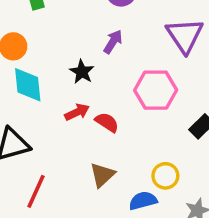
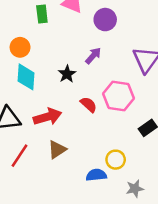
red arrow: (77, 112) -> (48, 117), moved, size x1.5
red semicircle: (107, 122) -> (89, 105), moved
brown triangle: (102, 175) -> (57, 150), moved

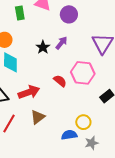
black star: (67, 74) -> (43, 47), moved
gray star: (135, 189) -> (92, 143), moved

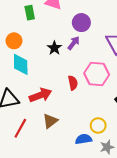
purple circle: (69, 14) -> (81, 23), moved
red semicircle: (60, 81) -> (73, 83), turned 40

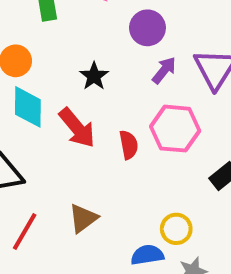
purple arrow: (74, 43) -> (164, 70), moved
red arrow: (41, 95) -> (77, 128), moved, turned 70

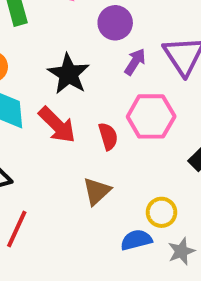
black star: (94, 76) -> (69, 74), size x1.5
brown triangle: (83, 218) -> (97, 191), moved

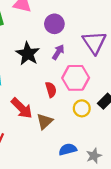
purple arrow: (135, 62) -> (58, 52), moved
red arrow: (57, 125) -> (22, 108), moved
yellow circle: (162, 212) -> (82, 108), moved

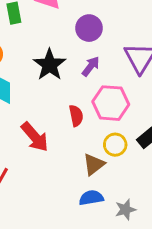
brown triangle: (45, 121) -> (94, 164), moved

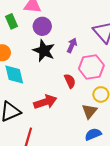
purple circle: (89, 28) -> (42, 26), moved
red arrow: (35, 137) -> (45, 102), turned -55

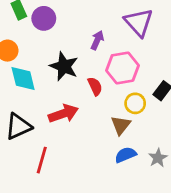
purple circle: (42, 26) -> (44, 18), moved
black star: (44, 51) -> (64, 66), moved

